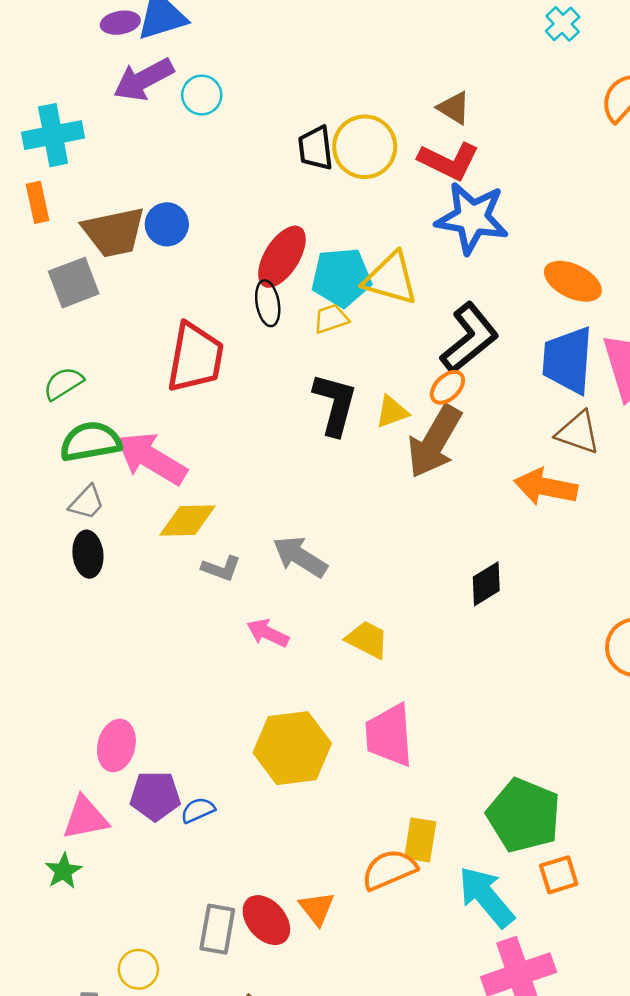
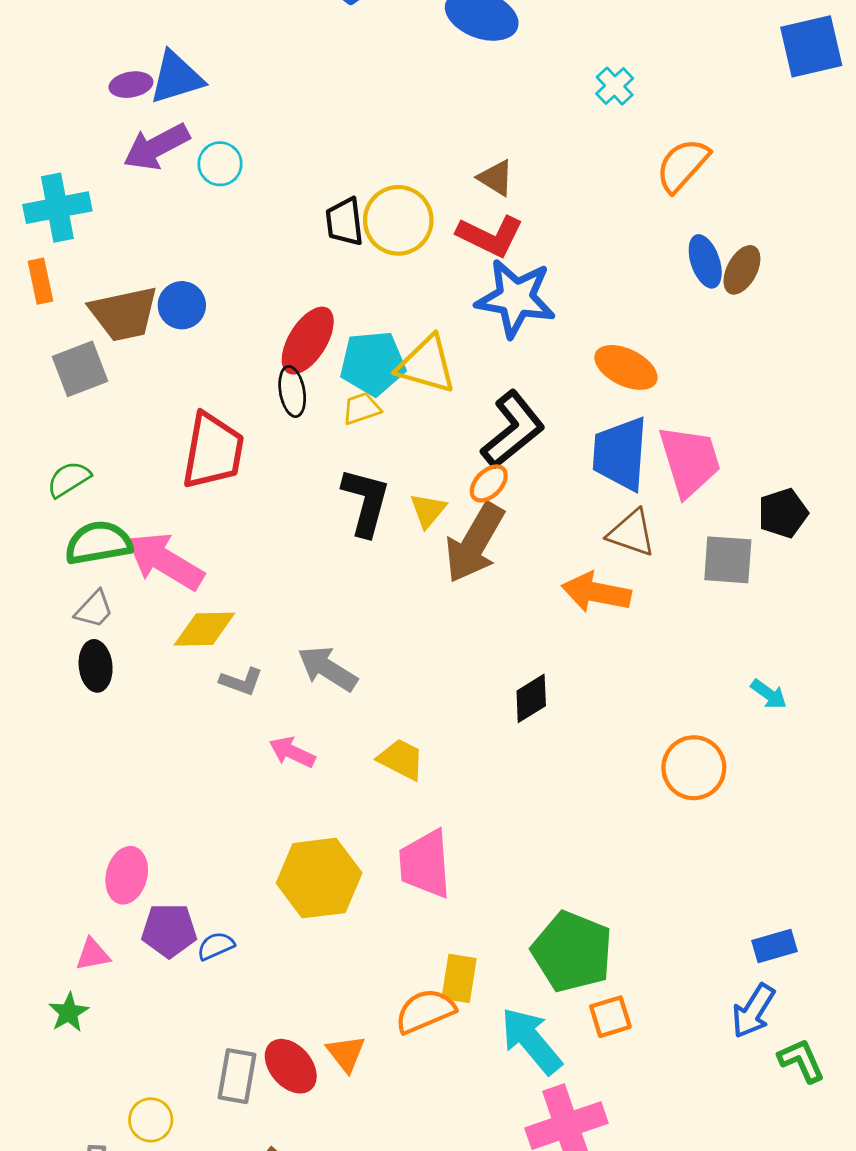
yellow triangle: (392, 412) -> (428, 510), turned -30
pink triangle: (85, 818) -> (93, 954), size x0.7

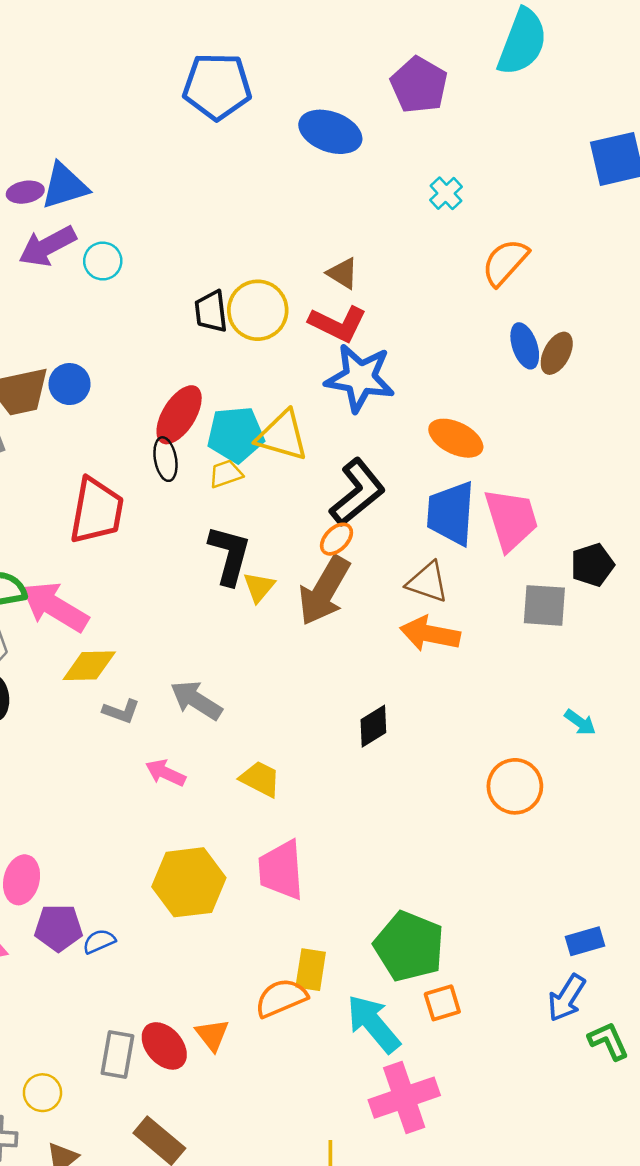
yellow triangle: (428, 510) -> (259, 587), moved
brown triangle: (632, 533) -> (428, 582), moved

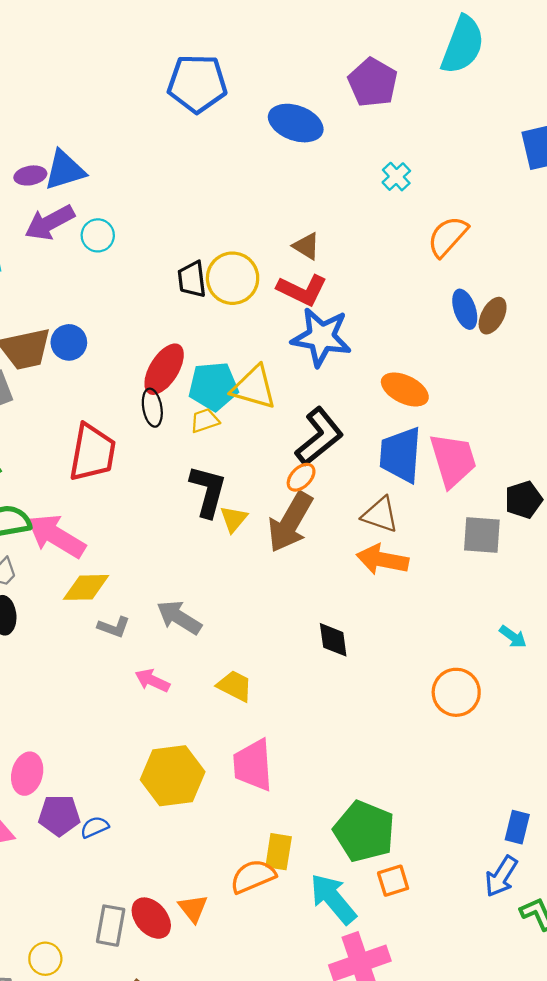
black diamond: (373, 726) -> (333, 640), turned -66
blue rectangle: (585, 941) -> (517, 827), turned -60

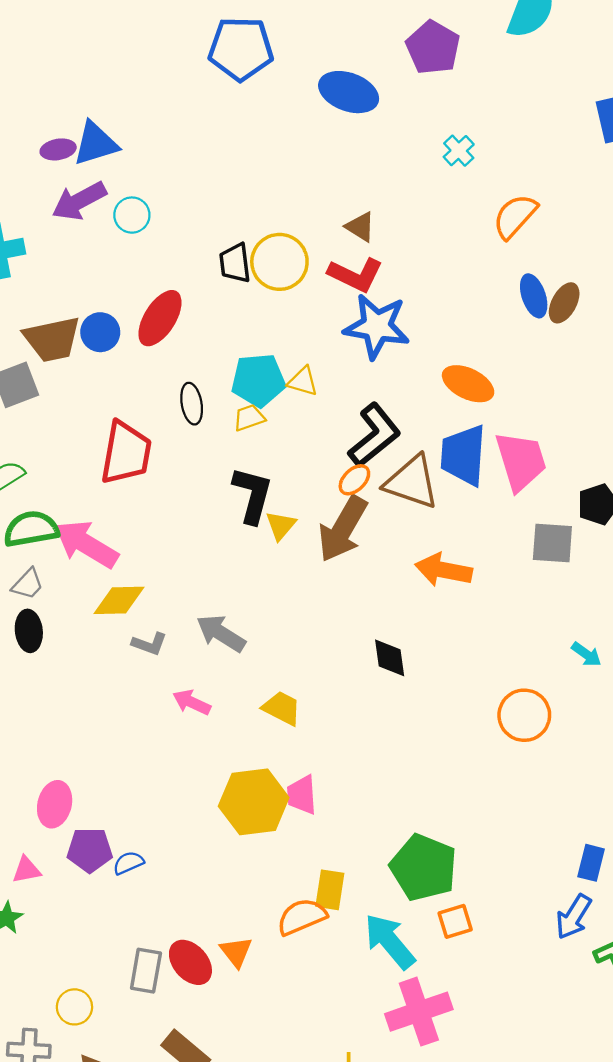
red ellipse: (164, 369) -> (160, 318), moved
yellow triangle: (254, 387) -> (303, 381), size x0.6
brown triangle: (380, 515) -> (412, 482), moved, size x1.4
pink trapezoid: (253, 765) -> (302, 795), size x0.7
yellow hexagon: (173, 776) -> (254, 802), moved

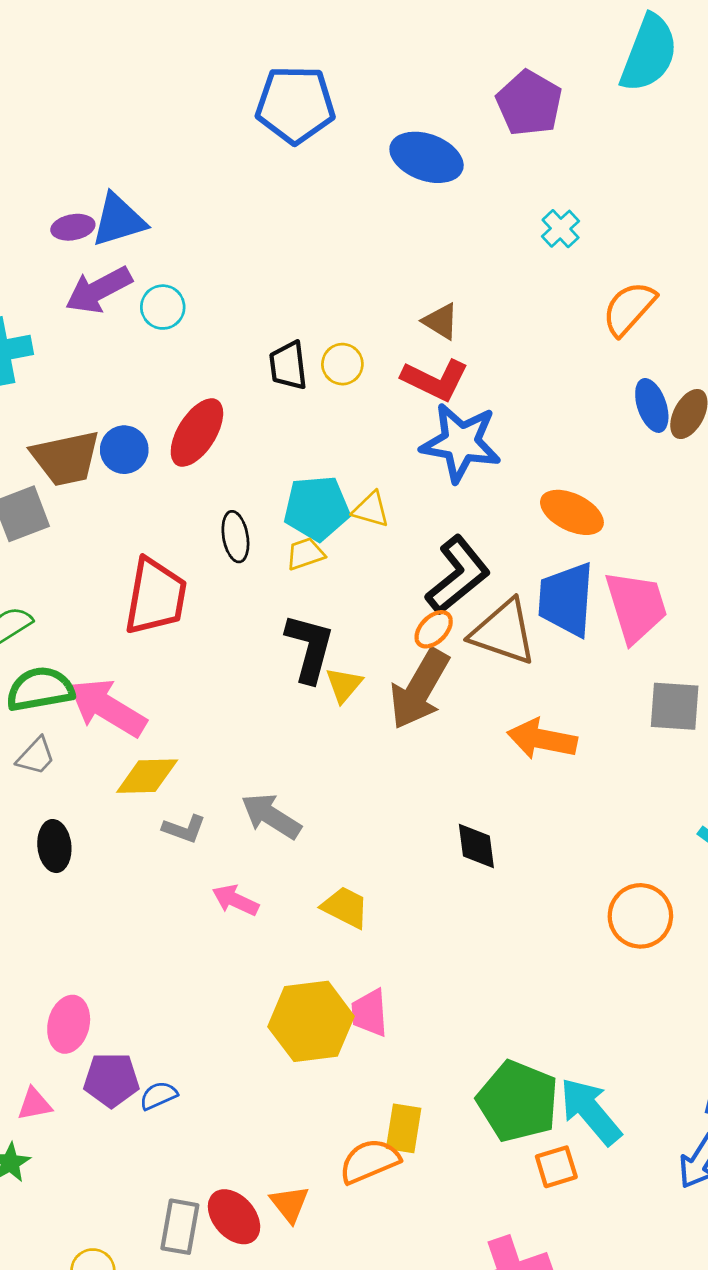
yellow circle: (279, 262) -> (342, 364), size x0.6
black ellipse: (29, 631) -> (54, 846), moved
cyan arrow: (390, 941) -> (590, 1111), moved

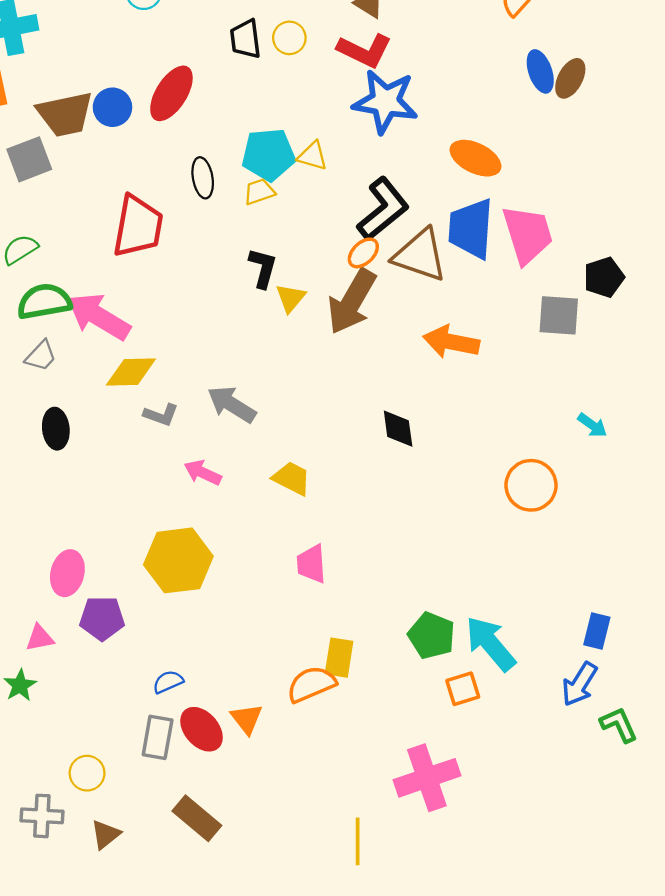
black L-shape: (310, 648) -> (263, 268), size x0.7
yellow hexagon: (311, 1021) -> (178, 560), moved
blue semicircle: (158, 1096) -> (168, 682), moved
green pentagon: (518, 1101) -> (432, 636), size x0.7

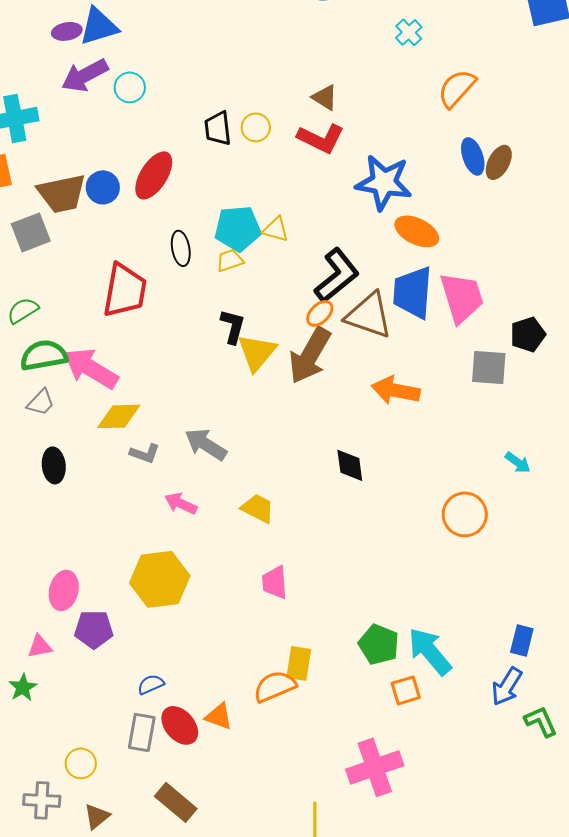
blue star: (385, 101) -> (384, 182), moved
yellow triangle: (291, 298) -> (257, 352), size x1.5
orange triangle: (247, 719) -> (219, 716), turned -32

